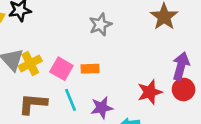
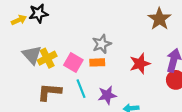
gray star: (100, 25) -> (102, 44), moved
red star: (150, 92) -> (140, 64), moved

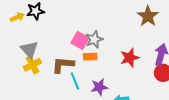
yellow cross: (47, 58) -> (32, 65), moved
pink square: (73, 62) -> (80, 40), moved
brown L-shape: (49, 92) -> (63, 65), moved

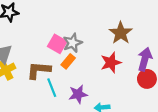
brown star: (148, 16) -> (121, 33), moved
orange rectangle: (90, 57) -> (68, 61), turned -48

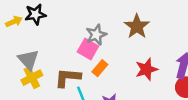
brown star: (121, 33) -> (137, 26), moved
gray star: (73, 43) -> (96, 35), moved

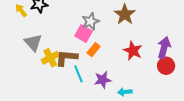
yellow arrow: (14, 22) -> (21, 10), turned -104
red star: (146, 69) -> (133, 51), turned -30
yellow cross: (32, 78) -> (50, 58), moved

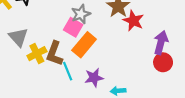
orange rectangle: (94, 50) -> (84, 45), size x1.6
red star: (133, 51) -> (133, 21), moved
brown L-shape: (66, 58) -> (54, 54), turned -75

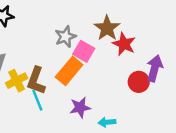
pink square: (73, 27) -> (84, 51), moved
red circle: (163, 62) -> (139, 82), moved
cyan line: (68, 71) -> (37, 100), moved

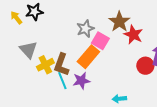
purple star: (80, 107) -> (81, 81), moved

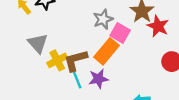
brown L-shape: (61, 65) -> (76, 60), turned 55

